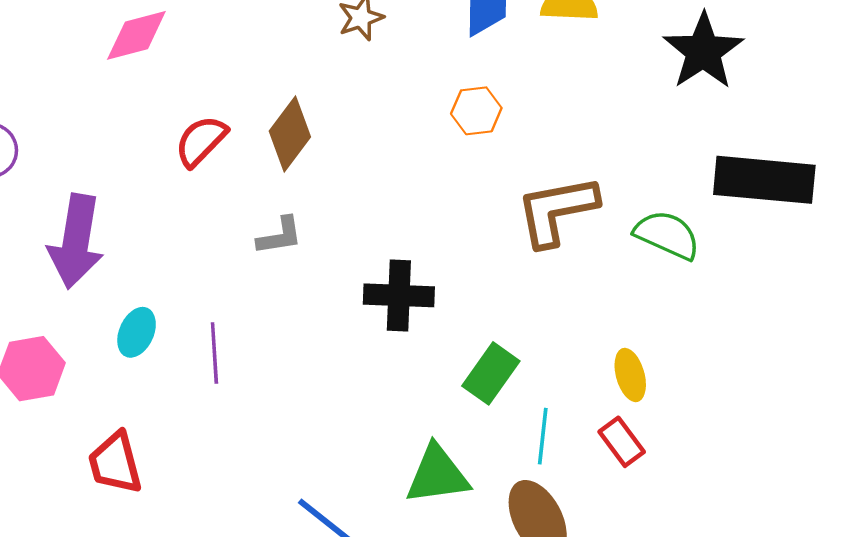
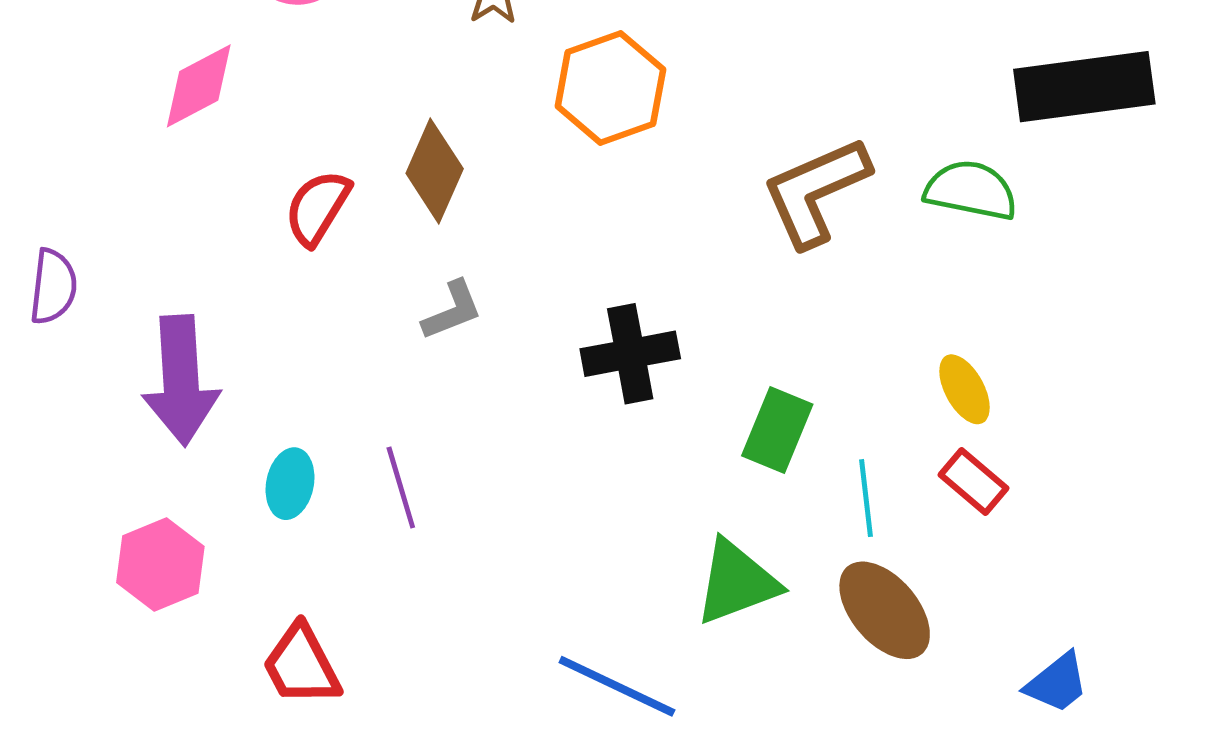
orange hexagon: (476, 111) -> (610, 88), moved, size x1.6

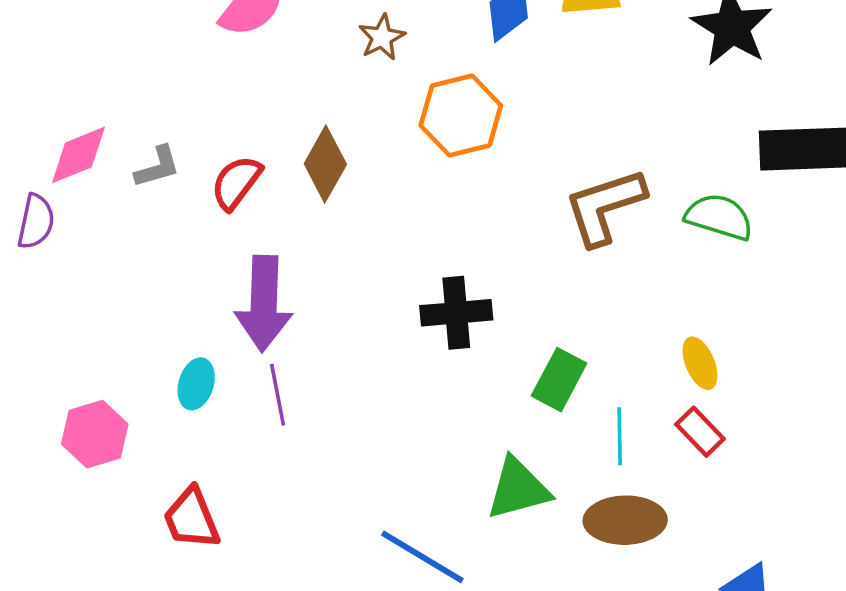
pink diamond: (199, 86) -> (78, 155), moved
gray L-shape: (452, 310) -> (157, 167), moved
purple arrow: (181, 380) -> (264, 304), moved
brown ellipse: (885, 610) -> (625, 520), turned -56

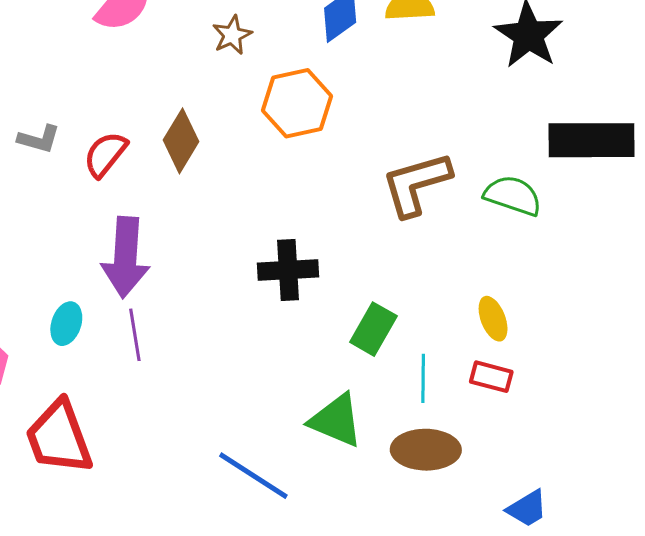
gray L-shape: (157, 167) -> (39, 139), turned 30
red rectangle: (700, 432) -> (491, 377), turned -33
green triangle: (518, 489) -> (336, 420), turned 36
red trapezoid: (191, 519) -> (59, 437), size x1.4

